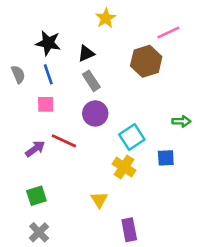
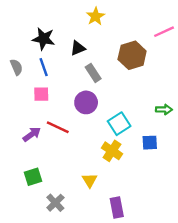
pink line: (168, 33) -> (164, 32), moved
gray rectangle: (91, 81) -> (93, 73), moved
gray cross: (39, 232) -> (55, 203), moved

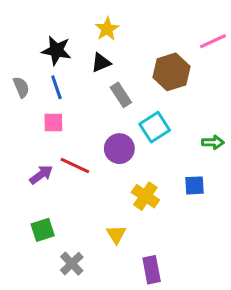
yellow star: (95, 16) -> (107, 29), moved
purple circle: (86, 102) -> (119, 149), moved
cyan square: (119, 124) -> (155, 127), moved

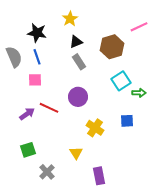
black triangle: (101, 63) -> (76, 42), moved
gray semicircle: (21, 87) -> (14, 57), size x1.5
cyan square: (155, 127) -> (121, 81), moved

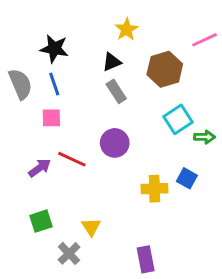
yellow star: (70, 19) -> (126, 29), moved
blue square: (127, 121) -> (187, 178), turned 32
yellow cross: (95, 128) -> (154, 189), moved, turned -36
yellow triangle: (76, 153) -> (91, 227), moved

